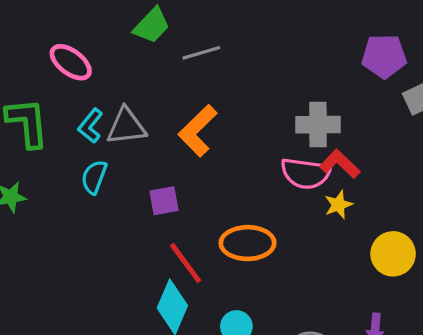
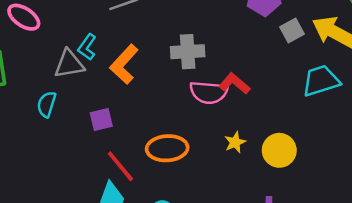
gray cross: (318, 125) -> (188, 52), moved
cyan L-shape: (90, 126) -> (87, 47), moved
yellow star: (338, 205) -> (235, 142), moved

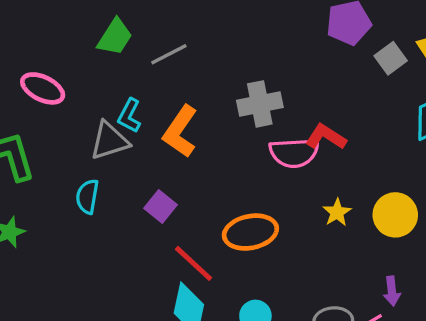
purple square: (101, 119) -> (161, 207), turned -30

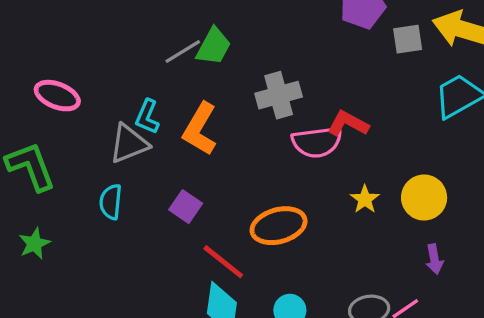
green trapezoid: (115, 37) -> (214, 46), moved
gray square: (391, 58) -> (408, 39), turned 32
purple arrow: (392, 291) -> (434, 259), moved

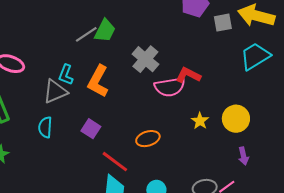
gray cross: (279, 95) -> (145, 59), turned -32
orange ellipse: (279, 226) -> (148, 139), size x0.7

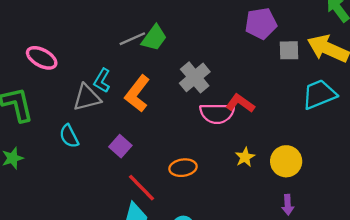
cyan semicircle: (45, 127) -> (69, 136), turned -40

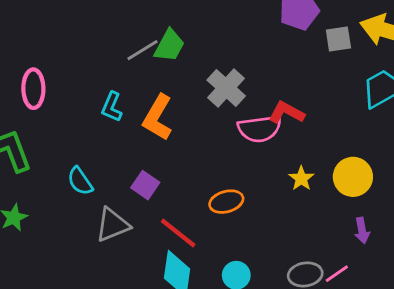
pink ellipse: (42, 58) -> (33, 89), turned 68
gray triangle: (87, 97) -> (112, 225), moved

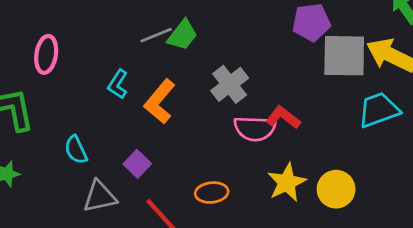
gray square: (338, 39) -> (344, 56), size x1.8
yellow star: (301, 179) -> (287, 183), size x1.6

